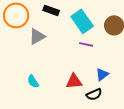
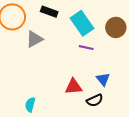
blue triangle: (102, 74) -> (103, 79), turned -32
cyan semicircle: (33, 81) -> (30, 105), moved, turned 48

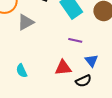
purple line: (86, 48) -> (75, 40), moved
cyan semicircle: (30, 105) -> (22, 71), moved, turned -40

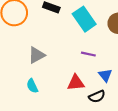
gray triangle: (26, 22) -> (36, 55), moved

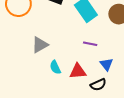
cyan semicircle: (32, 86) -> (55, 67), moved

